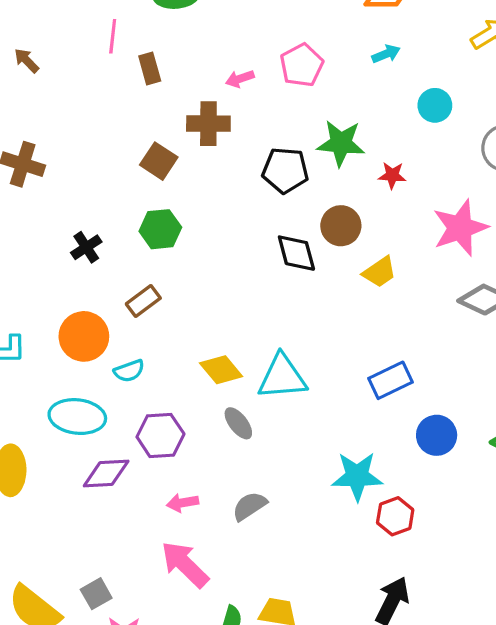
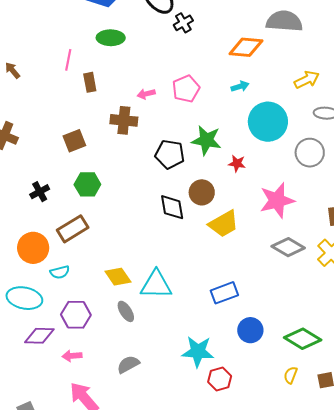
cyan circle: (435, 105) -> (268, 122), size x1.8
brown square: (159, 161) -> (74, 141), moved, turned 30
yellow trapezoid: (380, 272) -> (224, 224), size x1.4
brown rectangle: (143, 301) -> (73, 229), size x1.4
pink arrow: (182, 503) -> (72, 356), moved

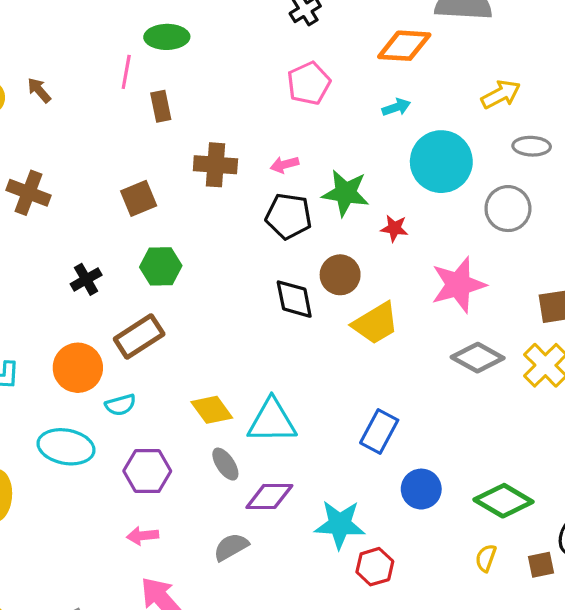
green ellipse: (111, 38) -> (167, 37), moved
pink pentagon: (186, 89) -> (309, 83), moved
pink arrow: (146, 94) -> (284, 165), moved
blue rectangle: (224, 293) -> (379, 431), turned -40
purple diamond: (39, 336) -> (269, 496), moved

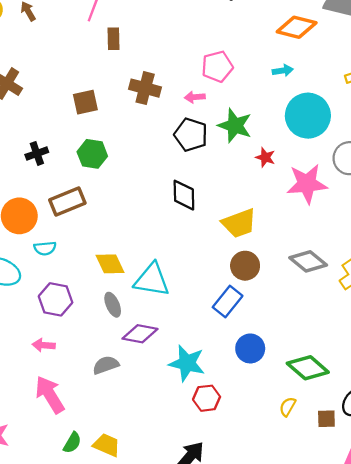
pink pentagon: (309, 83) -> (217, 67), moved
brown circle: (340, 275) -> (245, 266), moved
pink star: (458, 285) -> (307, 184), moved

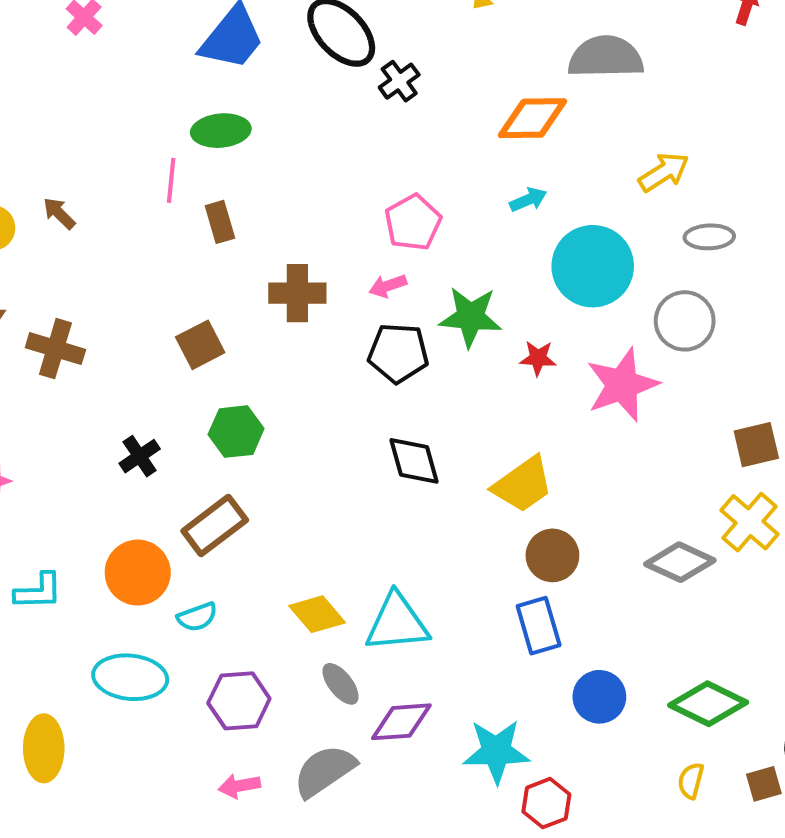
gray diamond: (308, 261) -> (680, 562), moved
blue rectangle: (228, 302) -> (539, 626), turned -40
gray semicircle: (106, 365) -> (325, 771), moved, size x1.4

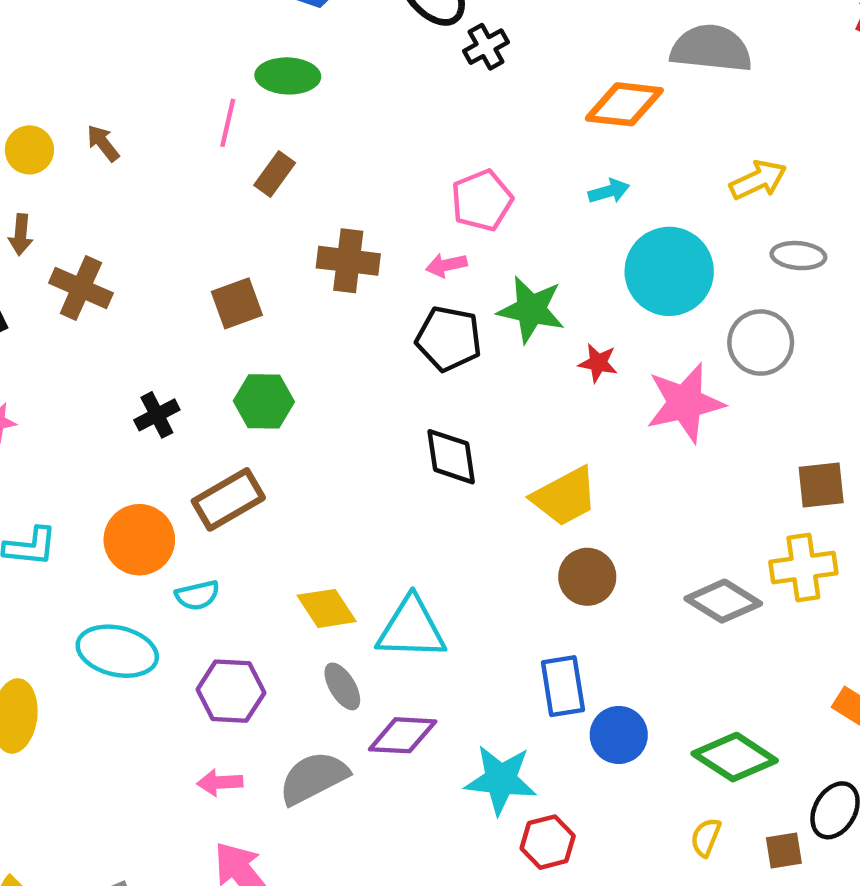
brown rectangle: (220, 222) -> (275, 174), turned 45
yellow cross: (749, 522) -> (803, 568), turned 34
blue rectangle: (539, 626) -> (563, 686), moved

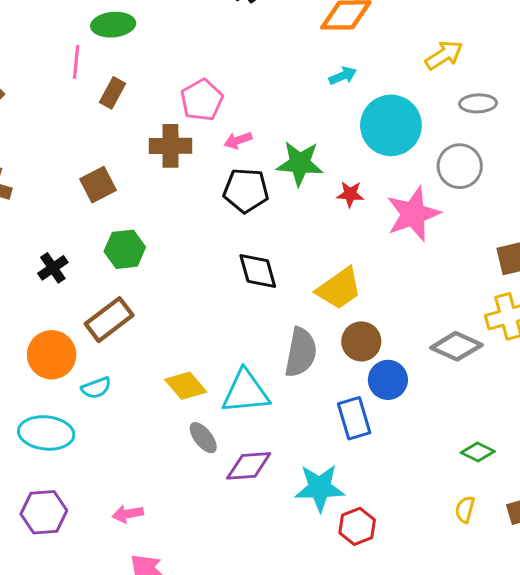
pink pentagon: (482, 200) -> (202, 100), moved
purple hexagon: (231, 691) -> (44, 512), moved
blue circle: (619, 735) -> (388, 380), moved
green diamond: (735, 757) -> (478, 452), size x0.6
gray semicircle: (314, 778) -> (301, 352), moved, turned 135

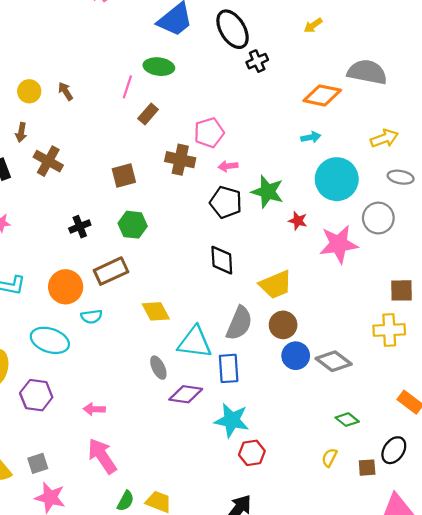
gray diamond: (456, 346) -> (334, 361), moved
yellow diamond: (186, 386) -> (156, 311), moved
blue rectangle: (354, 418) -> (229, 368), moved

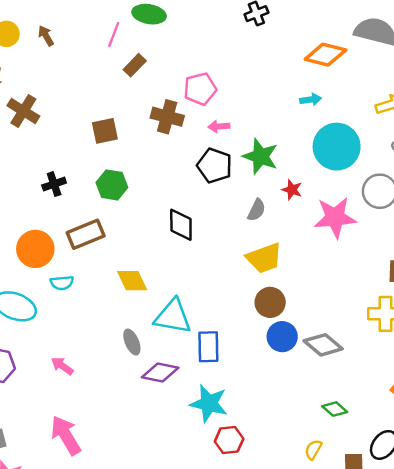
black diamond: (222, 260) -> (181, 225), moved
gray semicircle: (239, 323) -> (257, 210), moved, size x0.6
pink arrow: (94, 409) -> (62, 366), moved, turned 30

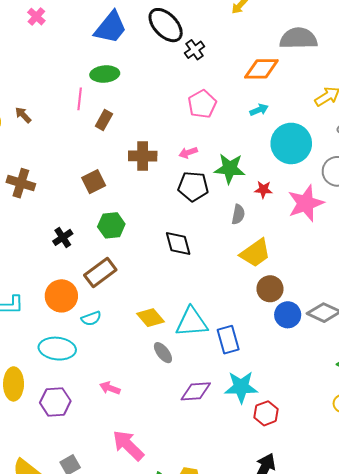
pink pentagon: (200, 89) -> (202, 104), moved
yellow diamond: (132, 281) -> (150, 318), moved
purple diamond: (160, 373) -> (196, 391), moved

